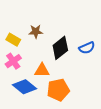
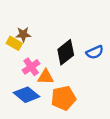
brown star: (36, 31) -> (23, 34), moved
pink cross: (13, 61) -> (31, 67), moved

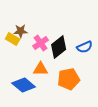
pink cross: (31, 67) -> (41, 43), moved
orange pentagon: (63, 98) -> (69, 79), moved

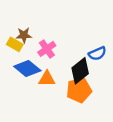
black diamond: (59, 47) -> (80, 71), moved
blue diamond: (24, 85) -> (27, 68), moved

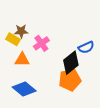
blue diamond: (27, 68) -> (24, 89), moved
orange triangle: (47, 79) -> (22, 60), moved

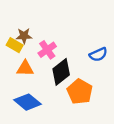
black diamond: (71, 63) -> (61, 72), moved
orange pentagon: (70, 80) -> (80, 92), turned -30

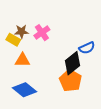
pink cross: (47, 50) -> (42, 33), moved
black diamond: (61, 72) -> (73, 63), moved

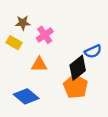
brown star: (21, 32) -> (23, 23), moved
orange triangle: (22, 60) -> (39, 65), moved

